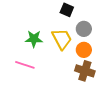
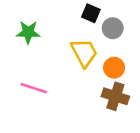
gray circle: (84, 29) -> (113, 28), moved
green star: (34, 39) -> (28, 32), moved

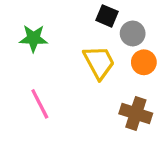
orange circle: (114, 68) -> (144, 62), moved
pink line: (34, 88) -> (40, 104), turned 45

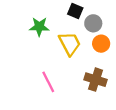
green star: (33, 38) -> (39, 27), moved
pink line: (40, 104) -> (48, 82), moved

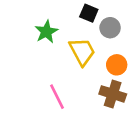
green star: (39, 27) -> (46, 32), turned -30
orange circle: (101, 44) -> (117, 65), moved

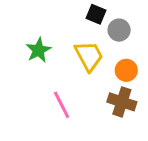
green star: (46, 32) -> (39, 50), moved

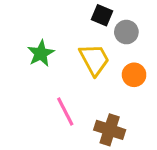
brown cross: (122, 102) -> (110, 130), moved

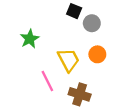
yellow trapezoid: (94, 60) -> (68, 60), moved

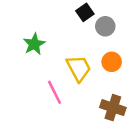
black square: (74, 11) -> (85, 12), turned 32
brown cross: (80, 94) -> (113, 108), moved

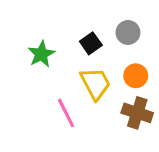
black square: (85, 12) -> (91, 43), moved
brown cross: (113, 108) -> (137, 113), moved

